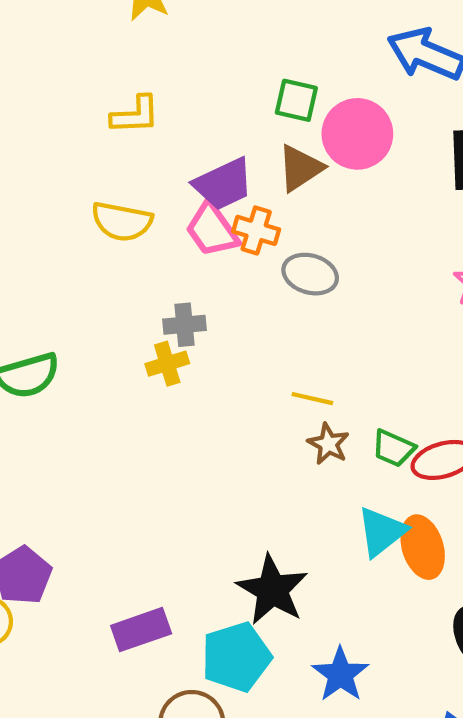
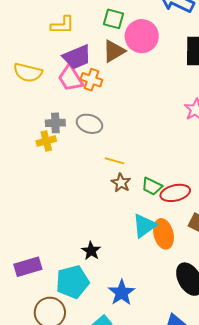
yellow L-shape: (135, 115) -> (62, 25), moved
gray ellipse: (310, 274) -> (89, 124), moved
black star: (272, 590) -> (91, 251), size x0.6

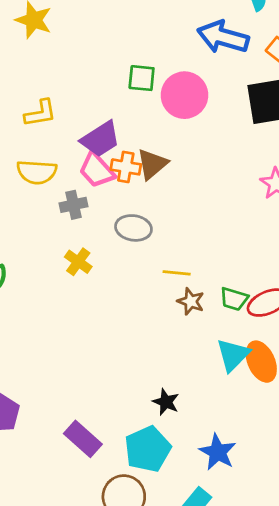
yellow L-shape: (62, 25) -> (40, 113), moved
brown triangle: (114, 51) -> (152, 164), moved
gray cross: (55, 123) -> (74, 205), moved
yellow cross: (46, 141) -> (78, 262), turned -30
purple rectangle: (28, 267) -> (83, 439), turned 68

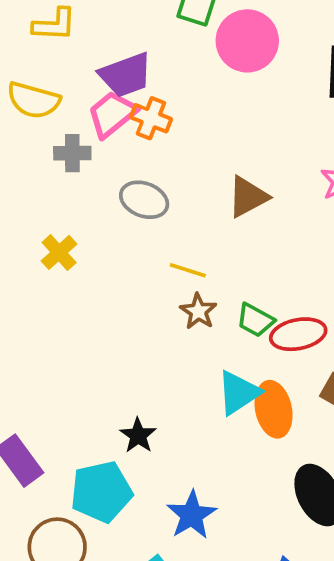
brown triangle: (152, 164) -> (248, 197), moved
pink trapezoid: (97, 170) -> (112, 114), turned 81
yellow cross: (78, 262) -> (59, 252), moved

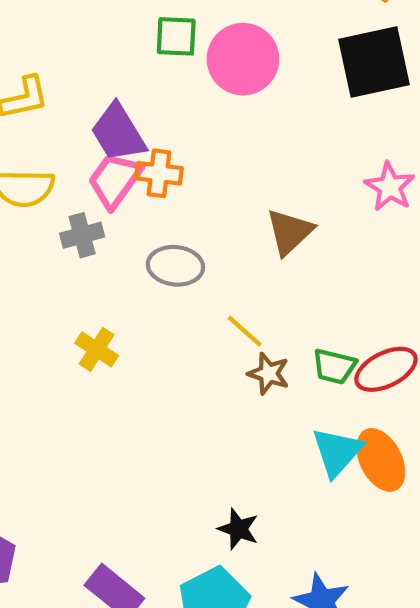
purple trapezoid: (126, 75) -> (118, 133), turned 94
yellow line: (188, 270) -> (245, 331), turned 39

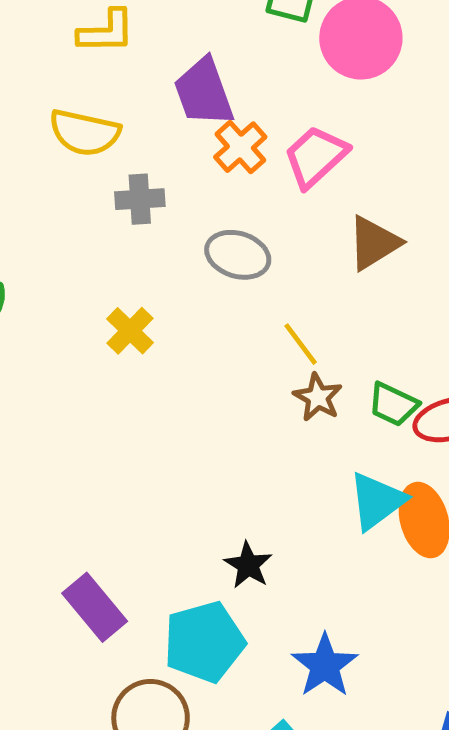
orange cross: (159, 173) -> (240, 147), turned 30
pink trapezoid: (115, 180) -> (316, 156), moved

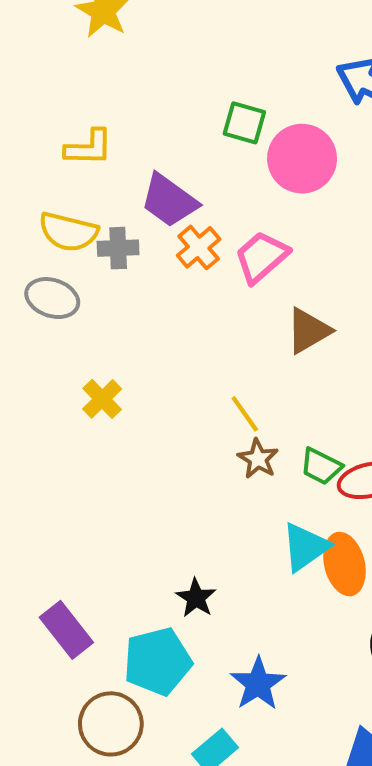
purple trapezoid: (204, 92) -> (169, 201), turned -36
gray cross: (140, 199) -> (118, 248), moved
gray ellipse: (238, 255) -> (52, 298), moved

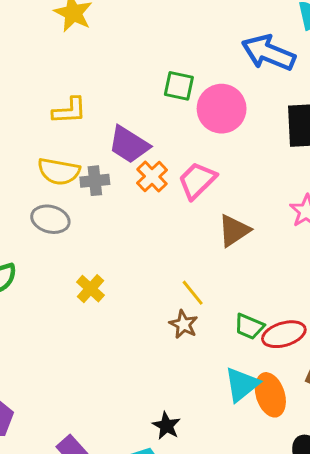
brown star: (258, 459) -> (184, 324), moved

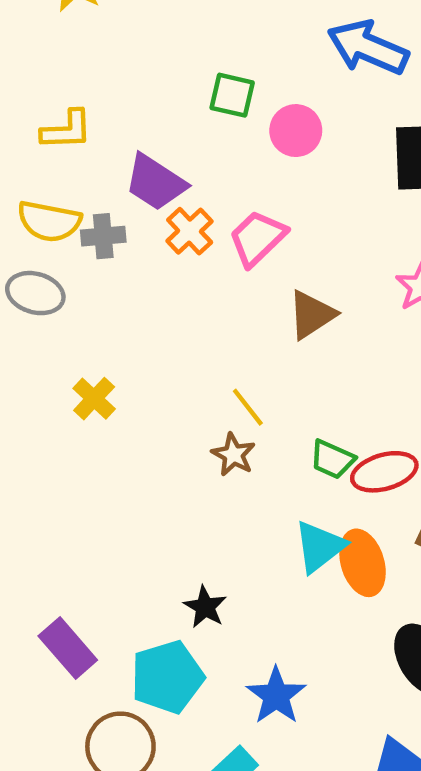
pink circle: (222, 109) -> (296, 131), size x0.7

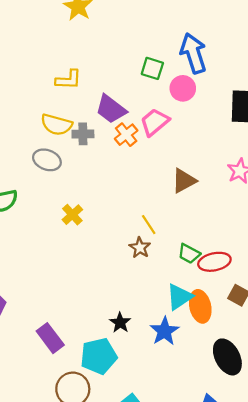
blue arrow: (368, 47) -> (193, 53), moved, turned 45
pink trapezoid: (257, 238) -> (155, 122), moved
blue star: (276, 696) -> (164, 331), moved

